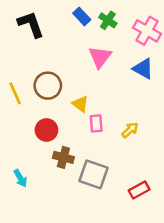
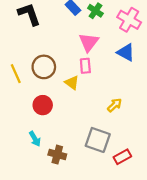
pink rectangle: (96, 123) -> (85, 66), moved
brown cross: (63, 157) -> (57, 155), moved
gray square: (93, 174) -> (98, 140), moved
cyan arrow: (20, 178) -> (35, 139), moved

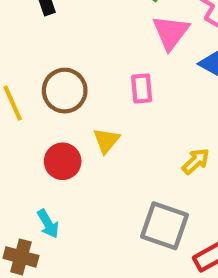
pink triangle: (89, 42) -> (171, 32), moved
yellow triangle: (72, 83) -> (106, 140), moved, turned 32
brown cross: (57, 155) -> (21, 257), moved

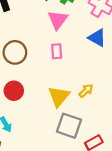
pink triangle: (171, 32) -> (58, 20), moved
yellow triangle: (106, 140) -> (59, 96), moved, size x1.5

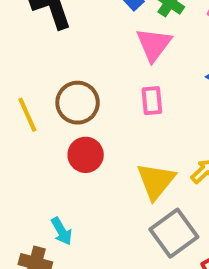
red circle: (14, 91) -> (86, 155), moved
gray square: (69, 126) -> (174, 233), turned 35

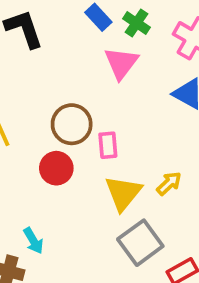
pink rectangle: (152, 101) -> (108, 145), moved
brown circle: (78, 103) -> (72, 124), moved

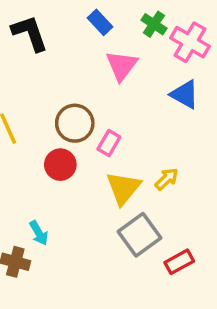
green cross: (137, 23) -> (154, 24), moved
pink rectangle: (108, 145) -> (109, 143), turned 35

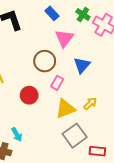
blue triangle: (185, 94) -> (82, 65), moved, turned 42
brown circle: (75, 123) -> (45, 61), moved
yellow triangle: (123, 188) -> (65, 109), turned 30
red rectangle: (179, 262) -> (97, 151), turned 35

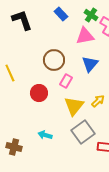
pink triangle: (64, 38) -> (85, 36), moved, turned 42
yellow triangle: (65, 109) -> (74, 106), turned -30
cyan arrow: (17, 135) -> (45, 135), moved, turned 136

